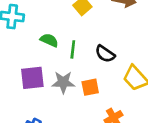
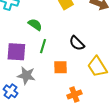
green line: (73, 49) -> (43, 46), moved
gray star: (63, 82) -> (26, 75), moved

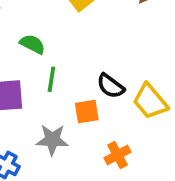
black semicircle: (77, 43) -> (111, 86), moved
gray star: (26, 75) -> (52, 140), moved

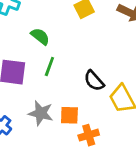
orange square: (87, 112) -> (69, 115), moved

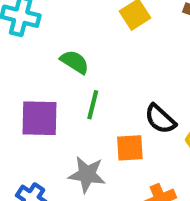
orange square: (69, 115) -> (130, 148), moved

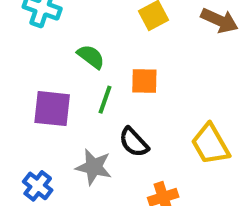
black semicircle: (160, 119) -> (134, 142), moved
orange square: (130, 148) -> (144, 81), moved

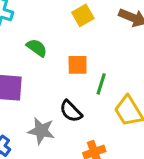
green line: (105, 100) -> (101, 84), moved

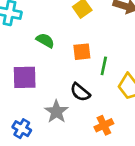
gray star: (41, 131) -> (56, 112), turned 30

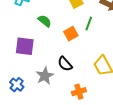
orange square: (82, 52) -> (71, 34), turned -32
green line: (104, 66) -> (89, 24), moved

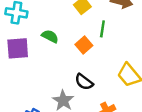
purple square: (25, 46) -> (18, 48), moved

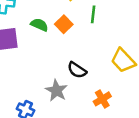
orange square: (84, 45) -> (64, 24), moved

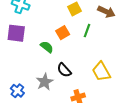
green semicircle: (39, 25) -> (47, 47), moved

